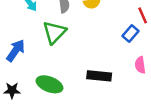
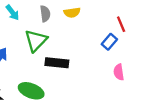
black rectangle: (99, 76) -> (57, 63), moved

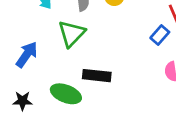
black rectangle: (57, 63) -> (97, 76), moved

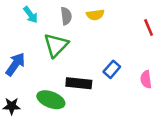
blue rectangle: (160, 35) -> (112, 69), moved

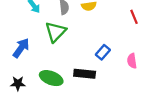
black rectangle: (79, 83) -> (85, 74), moved

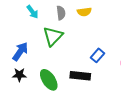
green ellipse: (51, 78) -> (49, 80), turned 35
black star: (18, 83) -> (19, 75), moved

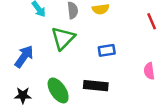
blue rectangle: (97, 55) -> (107, 50), moved, turned 40
black star: (19, 75) -> (23, 95), moved

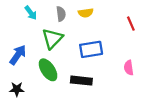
blue rectangle: (107, 50) -> (91, 49), size x1.5
green ellipse: (58, 90) -> (48, 70), moved

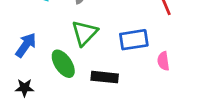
green triangle: (52, 39) -> (85, 33), moved
blue rectangle: (91, 49) -> (134, 40), moved

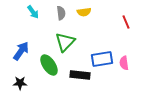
blue rectangle: (134, 40) -> (102, 59), moved

